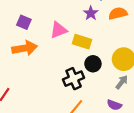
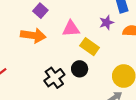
black circle: (93, 64) -> (80, 69), moved
black cross: (74, 79) -> (54, 78), moved, turned -30

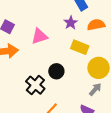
yellow rectangle: (90, 47) -> (80, 47), moved

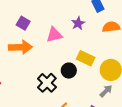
purple star: (71, 23) -> (78, 23), moved
yellow rectangle: (80, 47) -> (86, 58), moved

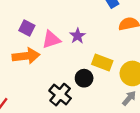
purple star: (78, 23) -> (78, 36), moved
pink triangle: (54, 35) -> (51, 40), moved

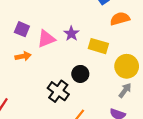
orange arrow: (26, 56) -> (23, 56), size x0.6
yellow rectangle: (102, 62) -> (98, 46), moved

